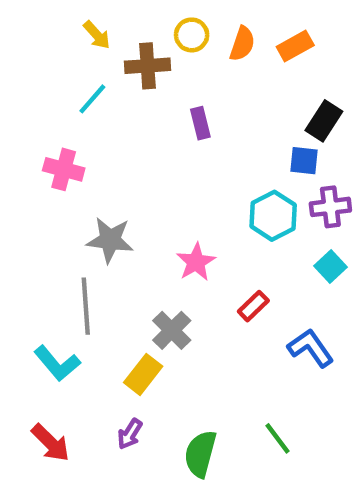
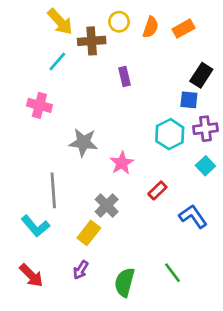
yellow arrow: (97, 35) -> (60, 22), size x1.5
gray star: (110, 240) -> (83, 142), moved

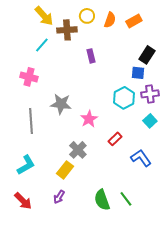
gray line: (53, 190) -> (31, 121), moved
cyan L-shape: (35, 226) -> (26, 165), turned -80
green semicircle: (125, 282) -> (102, 200), moved, turned -35

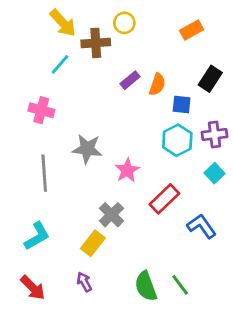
orange semicircle: (110, 20) -> (157, 84), moved
purple rectangle: (91, 56) -> (130, 80), turned 64
blue square: (138, 73) -> (182, 104), moved
red rectangle: (115, 139) -> (164, 199), size x1.5
purple arrow: (59, 197) -> (84, 282), turned 120

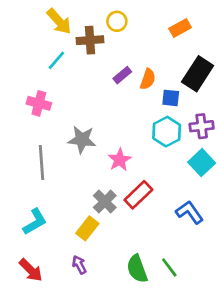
black rectangle: (210, 79) -> (198, 74), size x1.4
cyan square: (215, 173) -> (202, 163), size x1.4
red rectangle: (164, 199) -> (138, 195), moved

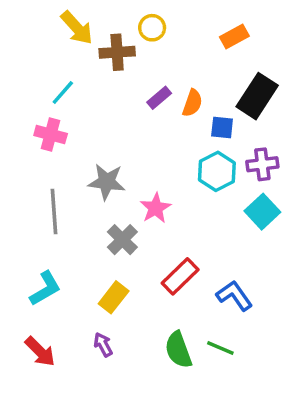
cyan line: (56, 60) -> (63, 93), moved
red rectangle: (138, 195) -> (180, 276), moved
gray cross: (105, 202) -> (122, 240), moved
blue L-shape: (189, 212) -> (234, 296), moved
green line: (169, 267) -> (220, 348), turned -30

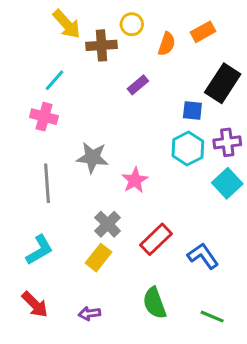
orange semicircle: (192, 103) -> (167, 44), moved
gray cross: (122, 240) -> (108, 224), moved
purple arrow: (103, 345) -> (89, 314), moved, turned -70
green line: (220, 348) -> (212, 317), moved

